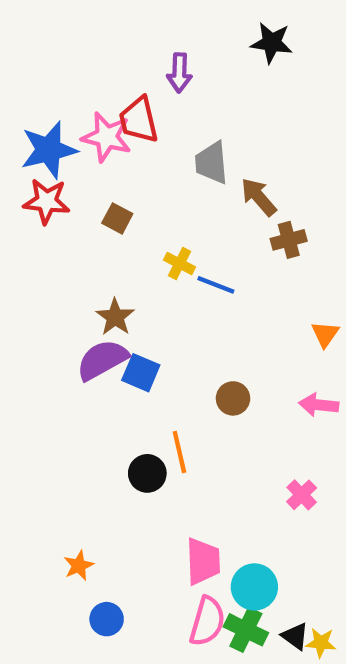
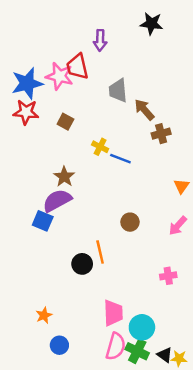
blue square: (141, 373) -> (43, 221), moved
pink arrow: (319, 405) -> (178, 226), turned -54
pink cross: (302, 495) -> (168, 276), turned 35

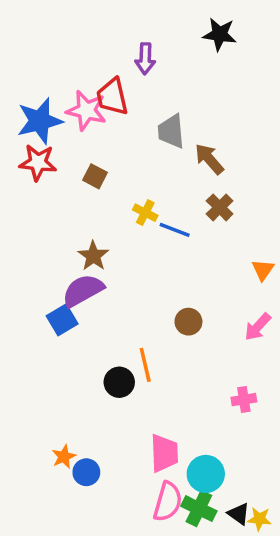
brown cross: (161, 134) -> (220, 207), moved, turned -30
blue square: (43, 221) -> (62, 320), turned 36
blue circle: (59, 345) -> (86, 472), moved

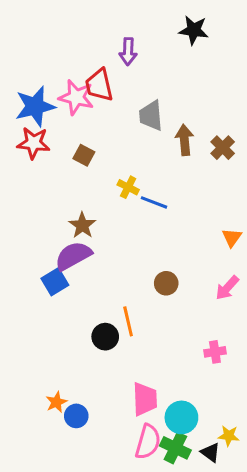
brown arrow: (209, 159) -> (184, 140), turned 36
brown cross: (220, 207) -> (223, 148), moved
yellow star: (259, 519) -> (229, 436), moved

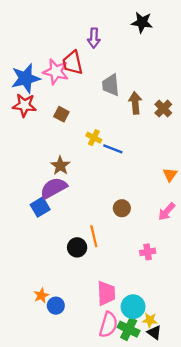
pink cross: (215, 352) -> (148, 252), moved
yellow star: (229, 436) -> (150, 320), moved

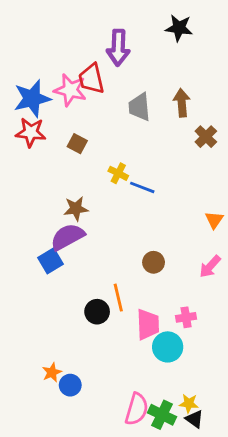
purple arrow: (94, 38) -> (118, 48), size x1.4
brown arrow: (135, 103) -> (182, 103), moved
brown star: (60, 166) -> (76, 209), turned 30
pink trapezoid: (106, 293) -> (148, 324), moved
cyan circle: (133, 307) -> (168, 347), moved

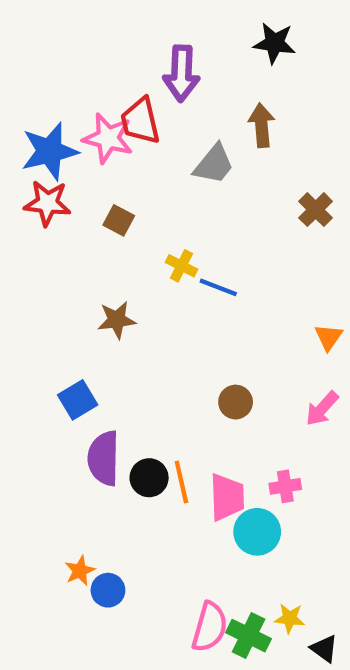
brown arrow: (182, 103) -> (262, 125), moved
gray trapezoid: (139, 107) -> (214, 164), turned -136
purple semicircle: (67, 237) -> (104, 458), moved, turned -60
orange line: (118, 298) -> (181, 482), moved
black triangle: (194, 419) -> (324, 649), moved

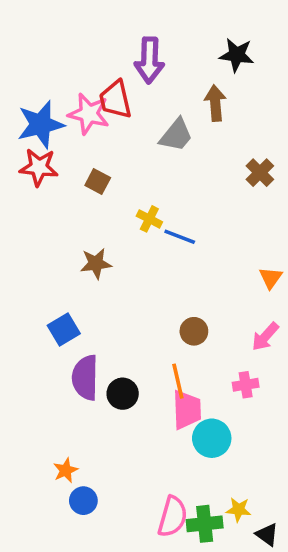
black star: (274, 43) -> (237, 55), moved
orange line: (181, 482) -> (178, 381), moved
pink cross: (285, 486) -> (246, 385), moved
blue circle: (108, 590) -> (83, 501), moved
green cross: (249, 636) -> (205, 524), turned -32

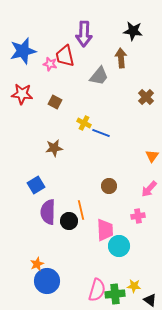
pink star: (89, 114) -> (50, 64), size x0.6
blue star: (41, 124) -> (23, 51), moved
orange line: (178, 381) -> (81, 210), moved
blue circle: (83, 501) -> (47, 281), size x1.6

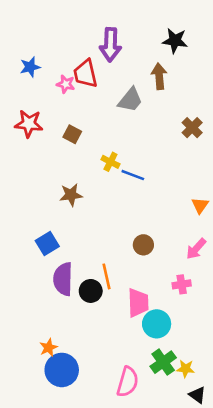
blue star: (23, 51) -> (30, 67), size x0.6
yellow star: (134, 286) -> (186, 369), moved
green cross: (115, 294) -> (163, 362), moved, turned -30

